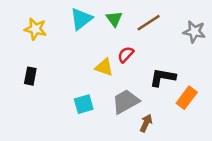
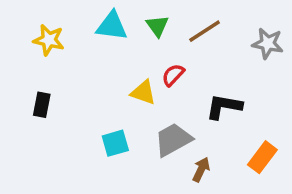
cyan triangle: (81, 19) -> (112, 26), turned 45
orange rectangle: (187, 98) -> (262, 157), moved

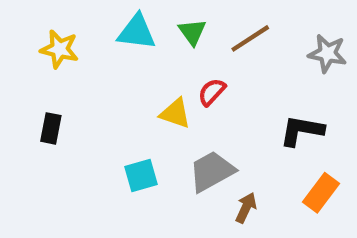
black L-shape: (224, 106) -> (302, 131), moved

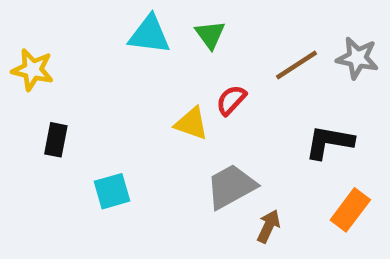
brown line: (250, 38) -> (297, 65), moved
yellow star: (59, 49) -> (33, 70), moved
cyan square: (141, 176) -> (112, 191), moved

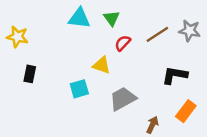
red semicircle: (231, 100) -> (123, 43), moved
cyan square: (112, 191) -> (79, 89), moved
brown arrow: (269, 226) -> (152, 125), moved

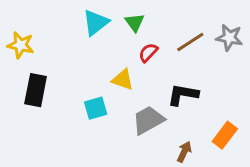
cyan triangle: (79, 18) -> (96, 23), turned -45
black rectangle: (30, 74) -> (36, 90), size x1.5
black L-shape: (175, 75) -> (183, 95), moved

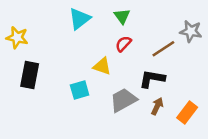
green triangle: (135, 23) -> (122, 16), moved
brown line: (190, 42) -> (163, 49), moved
brown arrow: (184, 152) -> (157, 106), moved

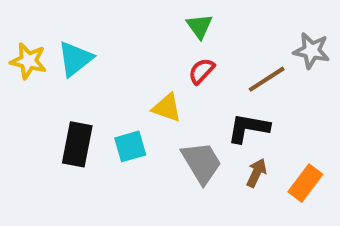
cyan triangle: (80, 19) -> (75, 59), moved
black rectangle: (30, 75) -> (77, 144), moved
gray trapezoid: (123, 100) -> (202, 163), turned 88

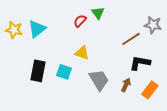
red semicircle: (202, 71) -> (80, 21), moved
black L-shape: (248, 128) -> (140, 63), moved
cyan square: (130, 146) -> (64, 72), turned 35

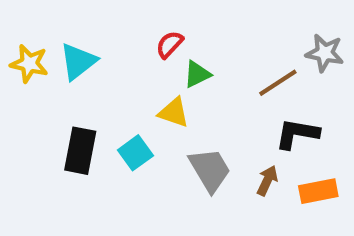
green triangle: (98, 13) -> (197, 74), moved, turned 40
cyan square: (64, 72) -> (135, 153), turned 35
orange rectangle: (150, 90) -> (318, 191), turned 42

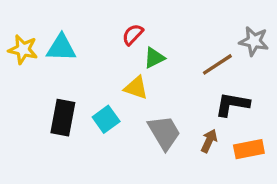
cyan triangle: (78, 61) -> (61, 48), turned 40

